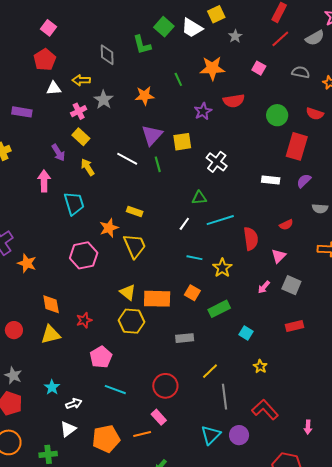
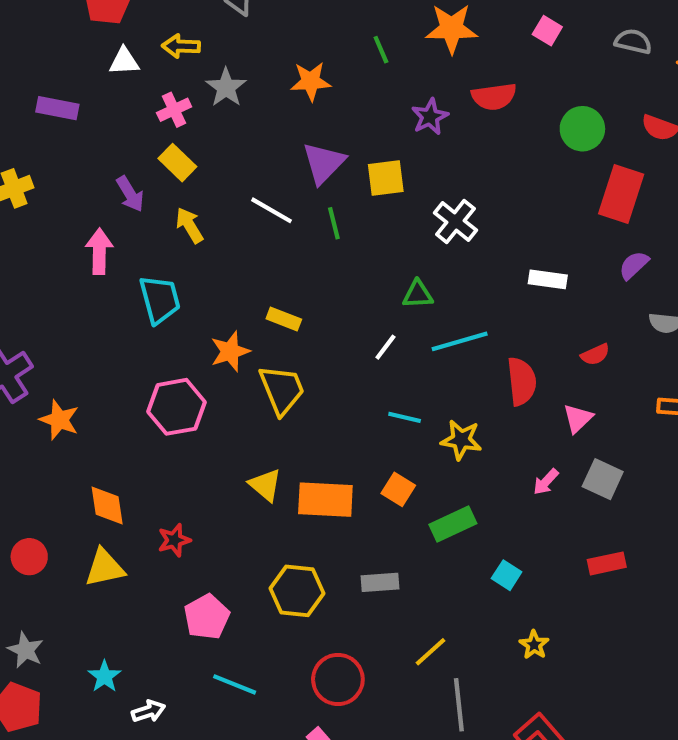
white rectangle: (271, 180) -> (548, 279), moved
yellow star: (222, 268) -> (461, 440), turned -30
yellow hexagon: (131, 321) -> (297, 591), moved

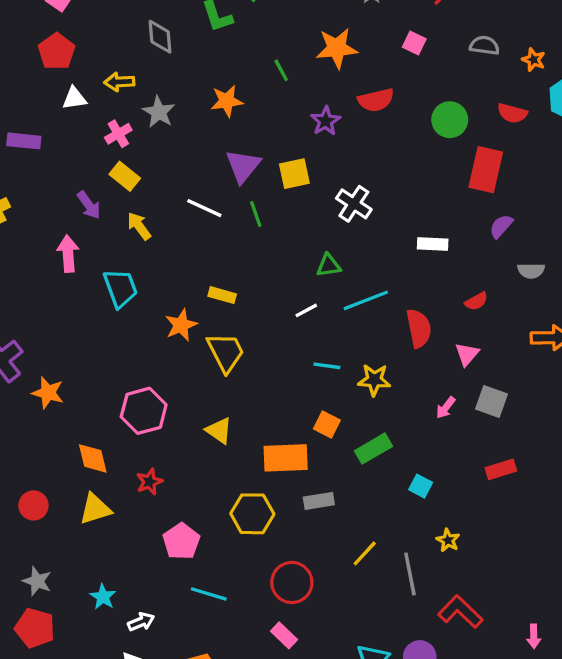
white line: (385, 347) -> (306, 310), turned 30
pink hexagon: (177, 407) -> (144, 411), moved
orange rectangle: (325, 500) -> (286, 458), moved
gray line: (459, 705) -> (410, 574), moved

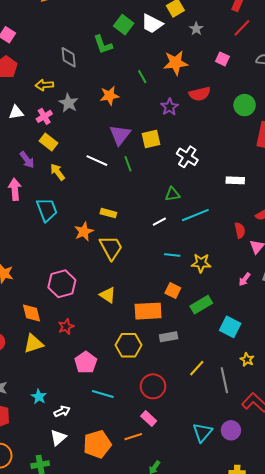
white triangle: (74, 98) -> (16, 112), moved
red semicircle: (419, 328) -> (240, 230), moved, size x0.7
cyan square: (421, 486) -> (230, 327), size x1.5

